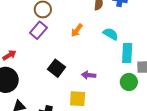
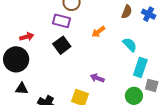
purple rectangle: (38, 30) -> (62, 21), turned 48
black square: (56, 68) -> (62, 45), moved

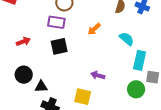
black square: (62, 45) -> (59, 46), turned 30
black circle: (16, 59) -> (24, 75), moved, size x0.7
black triangle: (22, 89) -> (41, 87), moved

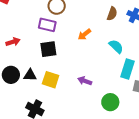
black triangle: (41, 87) -> (30, 75), moved
green circle: (136, 89) -> (110, 102), moved
yellow square: (83, 97) -> (51, 80), moved

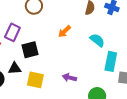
purple rectangle: (47, 25) -> (12, 32), moved, turned -72
black triangle: (30, 75) -> (15, 68), moved

